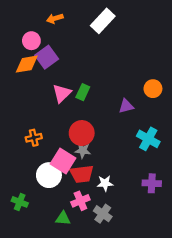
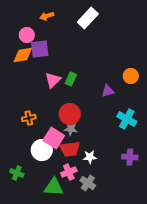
purple square: (47, 57) -> (40, 49), turned 30
green triangle: (63, 218) -> (54, 187), size x1.5

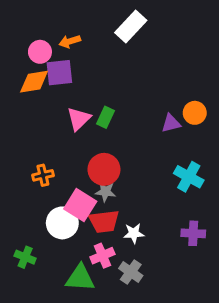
orange arrow: (47, 16) -> (70, 41), moved
purple triangle: (108, 91) -> (171, 123), moved

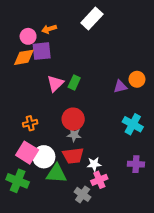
pink square: (80, 205) -> (27, 153), moved
pink cross: (102, 256) -> (99, 180), moved
green cross: (25, 257) -> (18, 181), size x1.5
gray cross: (131, 272) -> (83, 194), moved
green triangle: (80, 278) -> (56, 174), moved

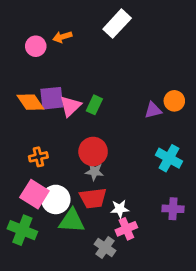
purple square: (42, 51) -> (52, 98), moved
orange diamond: (24, 57) -> (30, 102), moved, turned 65

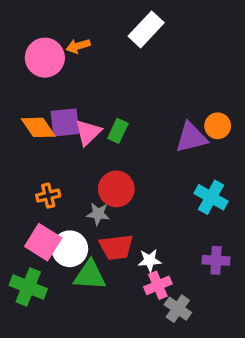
pink circle: (36, 46) -> (45, 58), size x1.5
purple triangle: (153, 110) -> (191, 137), size x1.5
gray star: (94, 171) -> (98, 214), moved
gray cross: (105, 247) -> (178, 309), moved

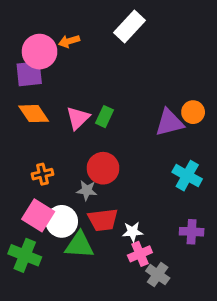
purple square: (65, 122) -> (29, 74), moved

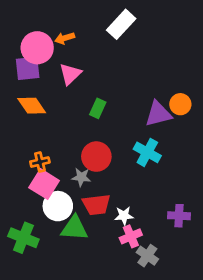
pink triangle: (78, 118) -> (70, 74), moved
cyan cross: (187, 176) -> (147, 152), moved
pink square: (38, 215) -> (44, 184), moved

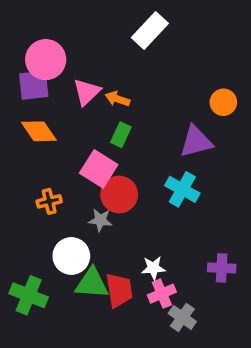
orange arrow: (65, 38) -> (117, 99), moved, turned 36
orange circle: (180, 104) -> (223, 102), moved
pink square: (44, 184) -> (99, 169), moved
red trapezoid: (96, 205) -> (119, 290), moved, turned -92

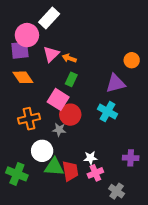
white rectangle: (150, 31) -> (49, 18), moved
orange cross: (49, 201) -> (29, 119), size x1.5
gray cross: (182, 317) -> (117, 191), moved

